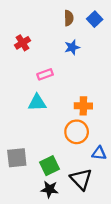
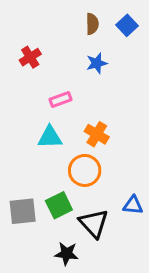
orange cross: (83, 106) -> (97, 134), moved, turned 30
orange circle: (77, 132) -> (85, 170), moved
green square: (50, 166) -> (59, 205), moved
black triangle: (81, 179) -> (94, 223), moved

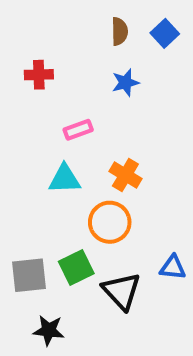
red cross: (30, 57) -> (39, 75), turned 30
black star: (66, 254) -> (49, 330), moved

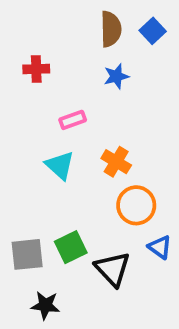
brown semicircle: (120, 31) -> (111, 29), size x1.4
cyan triangle: (64, 179) -> (60, 165), turned 44
orange circle: (110, 222) -> (136, 205), moved
blue triangle: (173, 267) -> (160, 247), turned 30

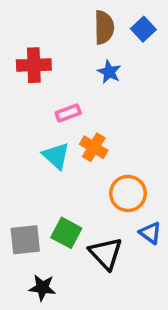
red cross: (36, 69) -> (34, 65), size x1.4
blue star: (116, 76) -> (109, 72), turned -30
orange cross: (116, 162) -> (94, 147), moved
green square: (71, 247) -> (66, 233), turned -36

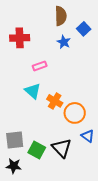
blue square: (143, 29) -> (84, 29), moved
orange cross: (94, 147) -> (55, 101), moved
green square: (66, 233) -> (37, 150), moved
black star: (42, 288) -> (14, 166), moved

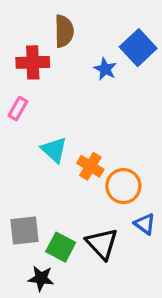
brown semicircle: (61, 16) -> (64, 31), moved
blue square: (84, 29) -> (138, 48), size x1.5
pink rectangle: (40, 66) -> (18, 109), moved, turned -40
black star: (14, 166) -> (41, 278), moved

